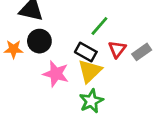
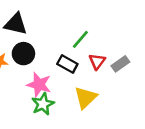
yellow triangle: (90, 71) -> (85, 98), moved
green star: (91, 101) -> (43, 104), moved

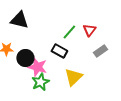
black circle: (23, 54) -> (25, 58), moved
red triangle: (97, 61) -> (89, 30), moved

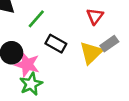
green line: (69, 32) -> (36, 19), moved
yellow triangle: (73, 77) -> (91, 53), moved

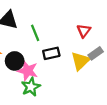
green line: (36, 19) -> (35, 33), turned -63
black rectangle: (56, 44) -> (51, 53), turned -42

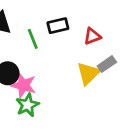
red triangle: (84, 31) -> (92, 36), turned 32
black rectangle: (51, 53) -> (58, 26), moved

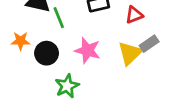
green line: (33, 39) -> (59, 18), moved
pink star: (23, 85) -> (88, 50), moved

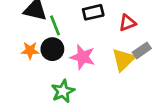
orange star: (21, 41) -> (30, 50), moved
black circle: (47, 53) -> (52, 49), moved

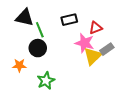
orange star: (30, 50) -> (19, 65), moved
pink star: (83, 57) -> (85, 43), moved

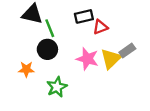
red triangle: (96, 28) -> (100, 27), moved
pink star: (85, 43) -> (87, 59), moved

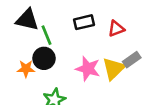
red triangle: (100, 27) -> (116, 29), moved
orange star: (26, 69) -> (26, 69), moved

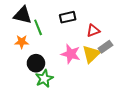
red triangle: (116, 29) -> (93, 30), moved
black circle: (44, 58) -> (36, 63), moved
orange star: (26, 69) -> (22, 42), moved

